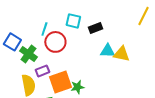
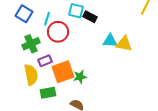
black rectangle: (95, 28) -> (90, 17), moved, turned 48
blue square: (12, 42) -> (24, 14), moved
green cross: (28, 54) -> (31, 44), turned 30

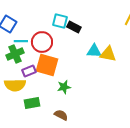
cyan line: (47, 19) -> (21, 41), moved, turned 72
orange square: (63, 72) -> (47, 65), moved, turned 35
yellow semicircle: (31, 75) -> (15, 85), turned 100

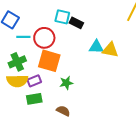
green cross: (15, 54) -> (17, 62), moved
purple rectangle: (29, 71) -> (34, 81), moved

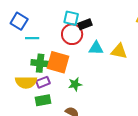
black rectangle: (76, 23) -> (85, 24), turned -48
red circle: (44, 38) -> (72, 34), moved
cyan triangle: (96, 47) -> (96, 48), moved
green cross: (17, 62) -> (40, 63), moved, turned 30

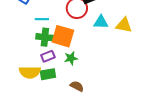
cyan line: (32, 38) -> (42, 19), moved
yellow semicircle: (26, 82) -> (30, 72), moved
green star: (75, 84) -> (71, 58), moved

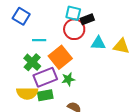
orange square: (63, 36) -> (60, 57), turned 35
green cross: (45, 37) -> (32, 62), moved, turned 36
purple rectangle: (48, 56) -> (45, 77), size x1.6

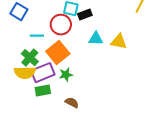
red circle: (74, 29) -> (61, 25), moved
yellow semicircle: (27, 93) -> (25, 73), moved

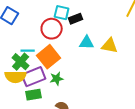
cyan line: (37, 36) -> (28, 51), moved

